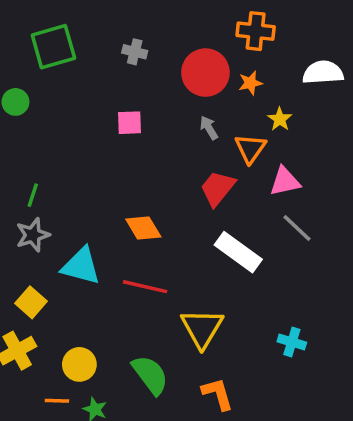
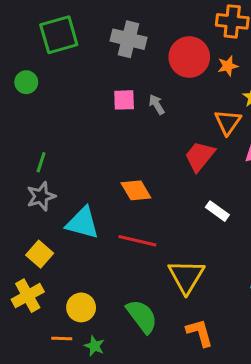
gray cross: (135, 52) -> (128, 39), size x1.6
gray arrow: (209, 128) -> (157, 104), moved
white rectangle: (238, 252) -> (217, 211), size x0.6

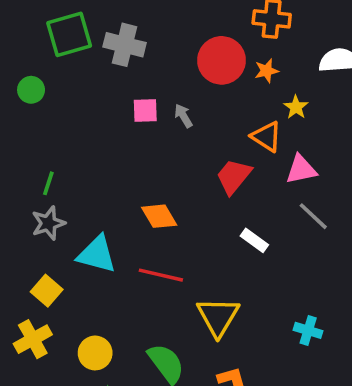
gray cross: (128, 39) -> (125, 45), moved
orange triangle: (228, 122) -> (267, 137), turned -32

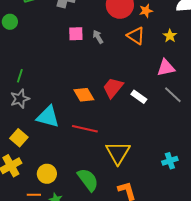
yellow star: (296, 107) -> (170, 36), moved
orange triangle: (267, 137) -> (136, 36), moved
red trapezoid: (234, 176) -> (113, 88), moved
white rectangle: (254, 240) -> (139, 97), moved
cyan cross: (308, 330) -> (170, 161), turned -35

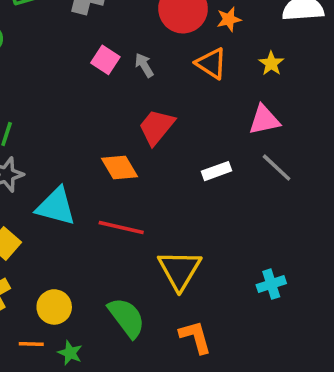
pink square: (76, 34) -> (105, 60), turned 35
red trapezoid: (113, 88) -> (157, 127), moved
white rectangle: (139, 97) -> (217, 171), turned -56

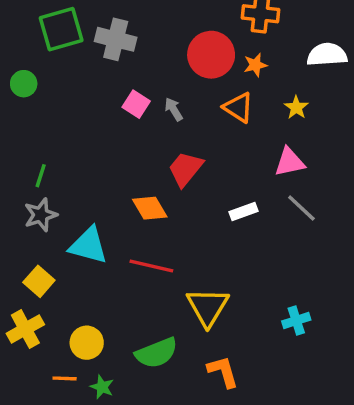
green semicircle: (127, 318) -> (157, 353), turned 105

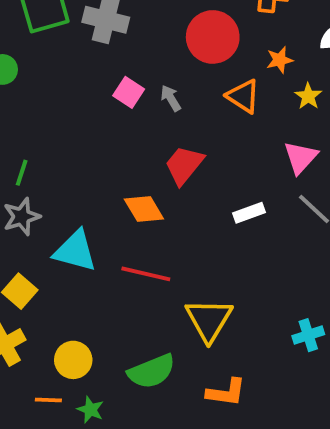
orange star: (255, 65) -> (280, 60), moved
pink triangle: (289, 162) -> (301, 157), turned -36
orange L-shape: (223, 372) -> (226, 392), turned 114

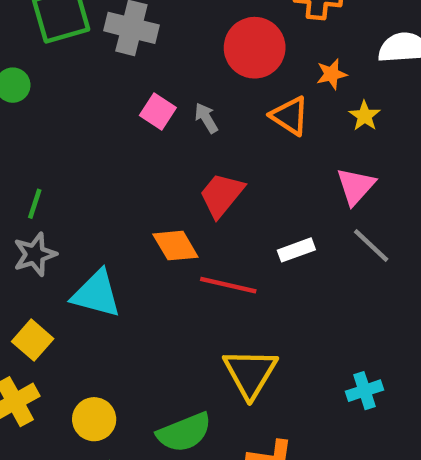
red line: (146, 274) -> (228, 285), moved

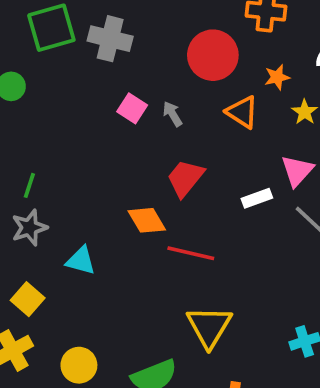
white rectangle: (296, 250) -> (257, 198), moved
cyan triangle: (96, 294) -> (81, 261), size x0.7

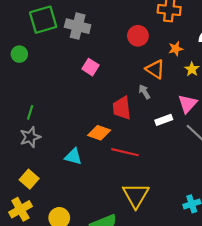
red circle: (213, 55) -> (138, 36), size x0.7
gray arrow: (172, 114) -> (144, 92), moved
red trapezoid: (185, 178) -> (122, 108), turned -45
orange diamond: (147, 220) -> (99, 133), turned -40
cyan triangle: (81, 261) -> (73, 156), moved

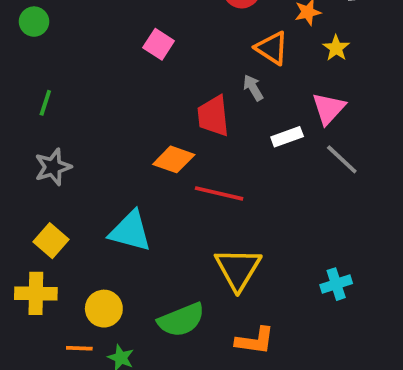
green line: (30, 112) -> (45, 103), moved
cyan triangle: (73, 156) -> (130, 231), moved, size x1.4
yellow cross: (20, 209) -> (36, 293), turned 30

